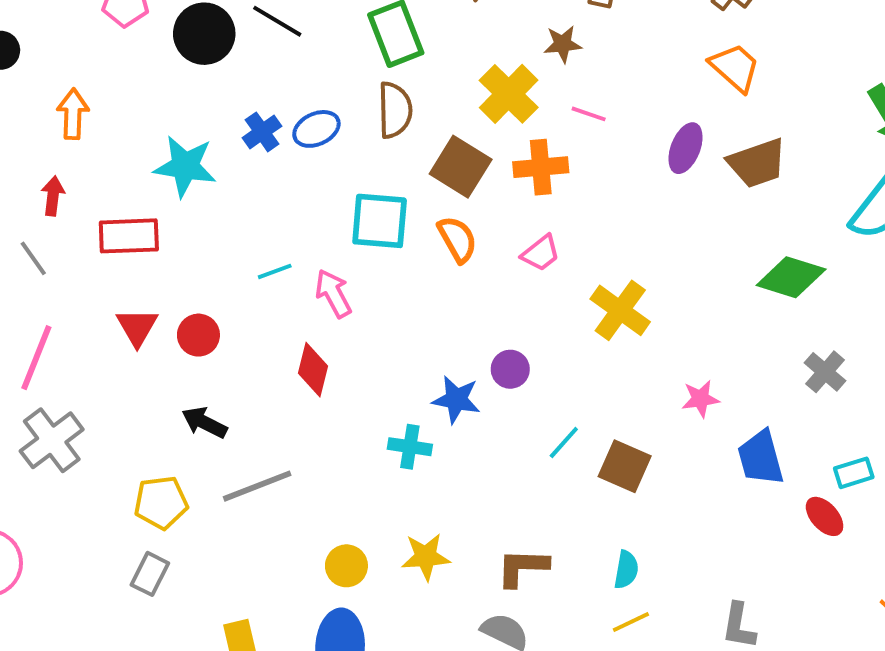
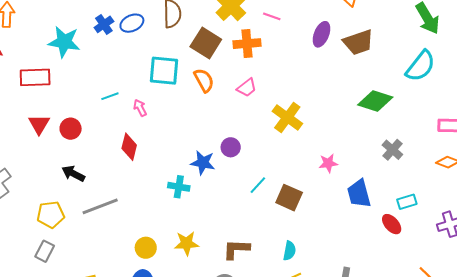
pink arrow: (333, 293) -> (140, 108), size x0.7

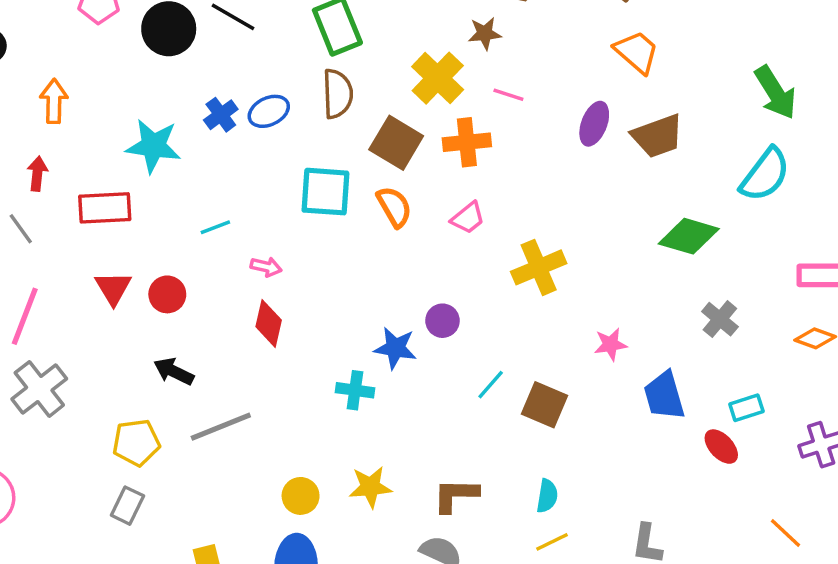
cyan line: (110, 96) -> (215, 227), moved
pink arrow: (140, 108) -> (266, 267), moved, turned 132
yellow cross: (287, 117) -> (539, 267), turned 32

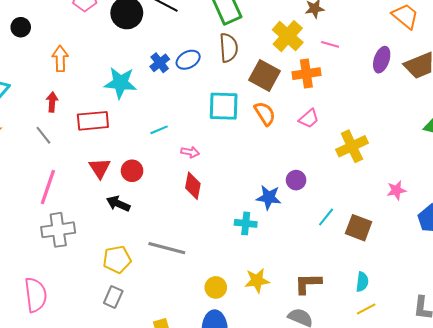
black arrow: (174, 371) -> (118, 204), moved
gray cross: (39, 389) -> (58, 230), turned 32
gray line: (221, 427) -> (167, 248), turned 39

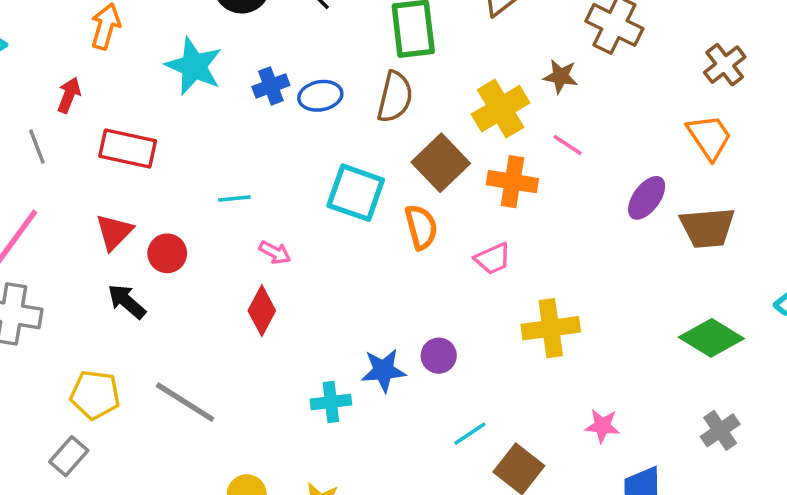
cyan star: (120, 83) -> (194, 66), moved
blue star: (269, 197) -> (383, 370), turned -30
cyan cross: (246, 223) -> (331, 402), turned -30

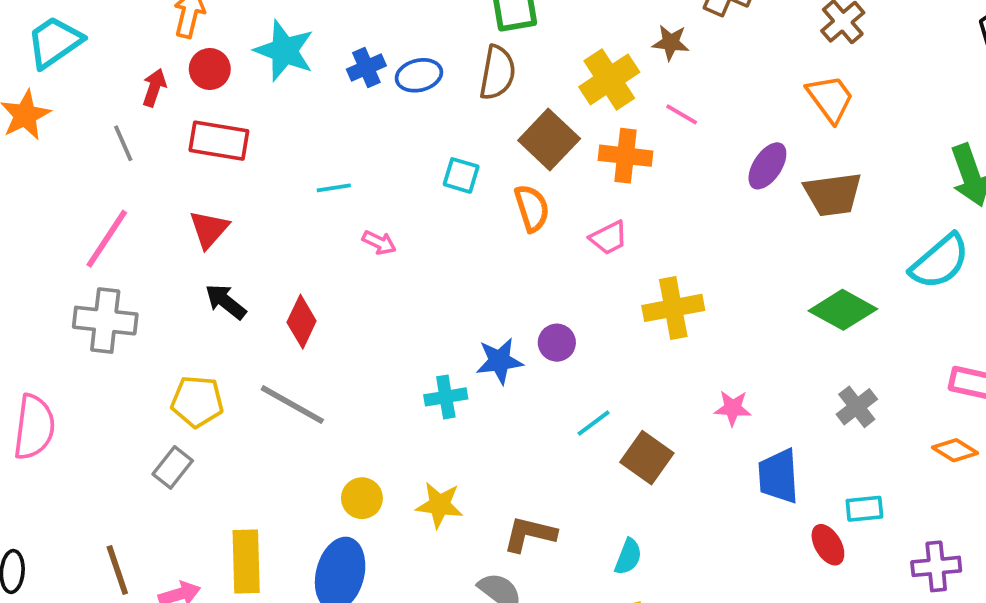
cyan square: (356, 193) -> (461, 175), size x0.6
red circle: (167, 253) -> (210, 69), moved
red diamond: (262, 311) -> (302, 322), moved

